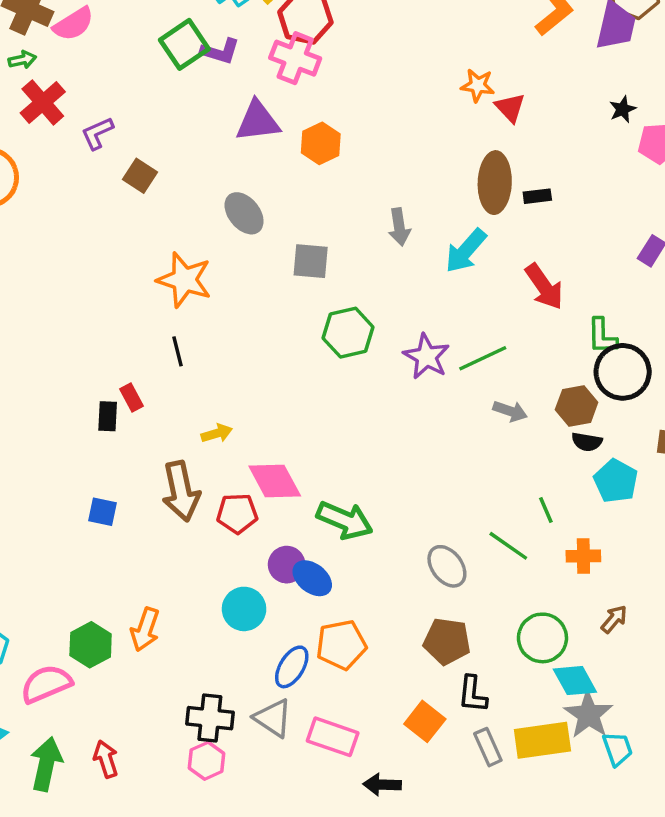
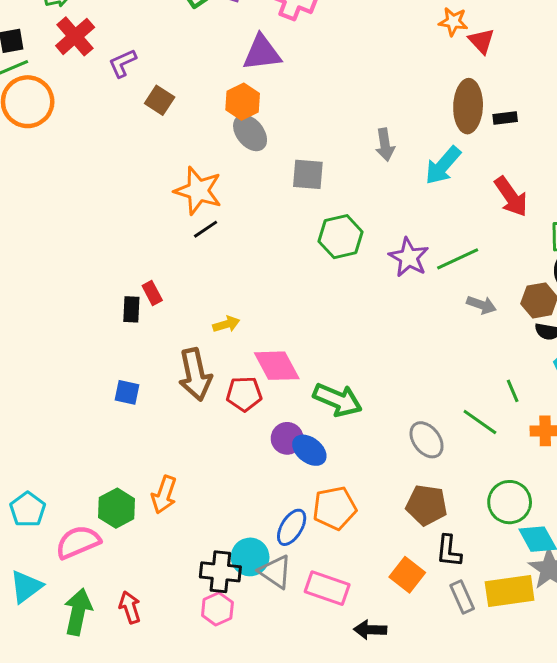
orange hexagon: (321, 143) -> (243, 102), moved
black line: (178, 351) -> (206, 229), moved, turned 70
cyan circle: (244, 609) -> (250, 557), moved

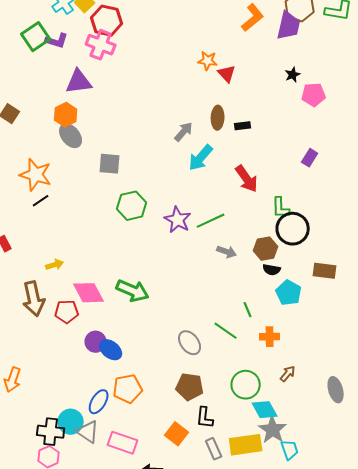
brown ellipse: (468, 106) -> (218, 118), size x0.7
gray arrow: (385, 145) -> (184, 132), moved, turned -130
green arrow: (338, 400) -> (133, 291), moved

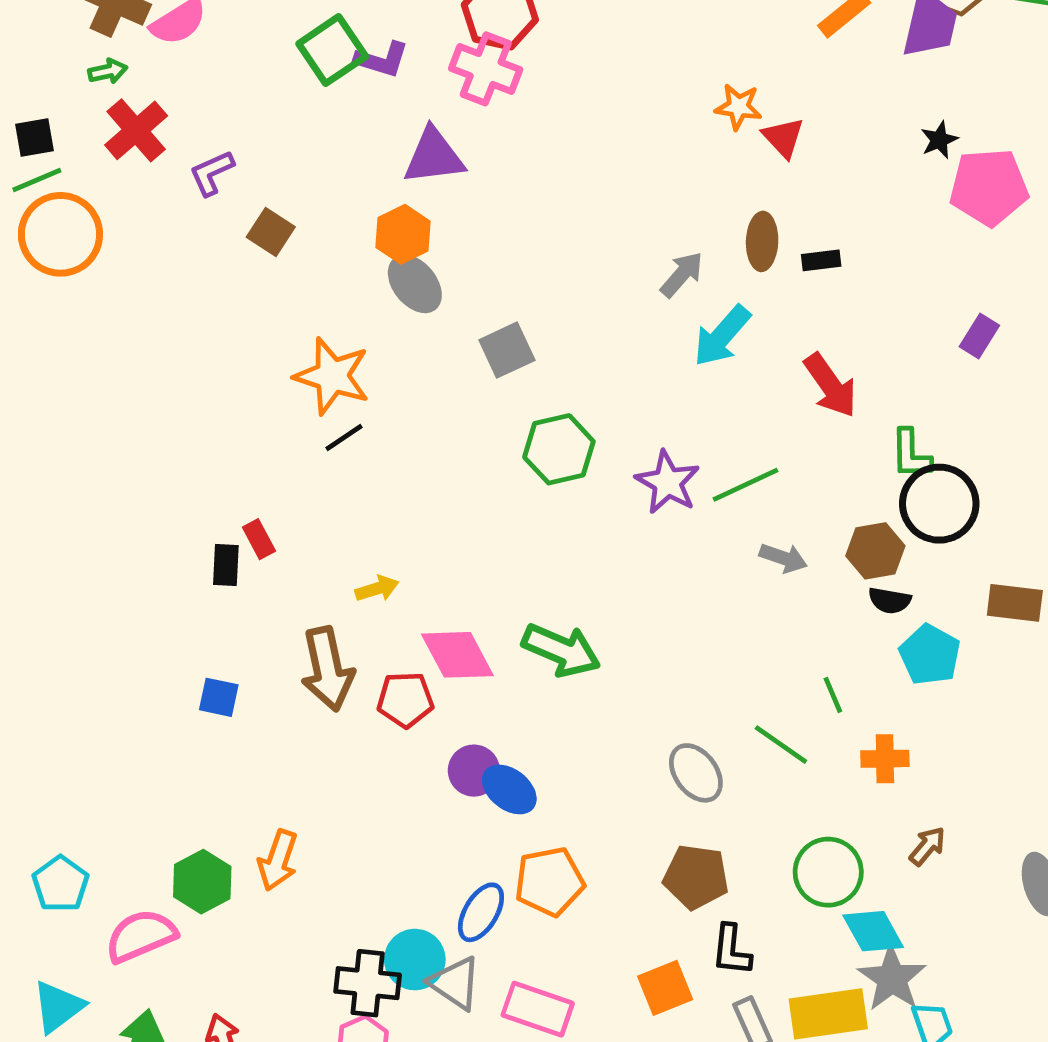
pink pentagon: (314, 95) -> (989, 187), size x1.4
gray square: (110, 164) -> (507, 350), turned -30
orange square: (177, 434) -> (665, 988), turned 30

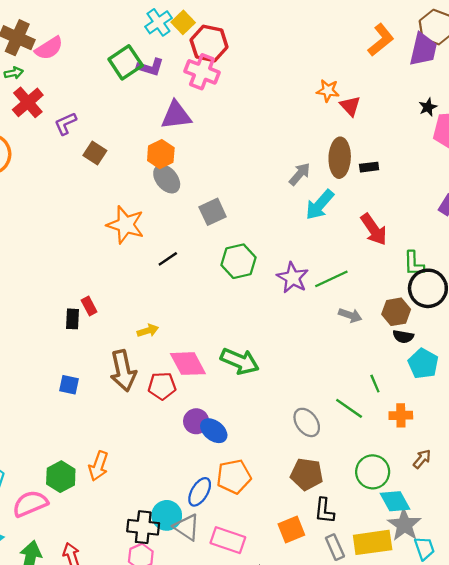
brown ellipse: (762, 241) -> (340, 158), size x1.4
black line: (344, 437) -> (168, 259), moved

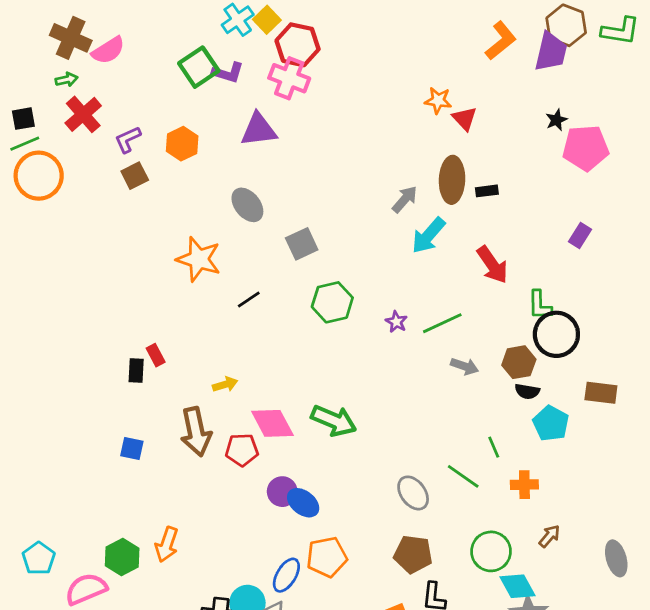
brown square: (95, 153) -> (135, 176), moved, turned 30
orange hexagon: (161, 154) -> (182, 144), moved
purple star: (293, 278) -> (396, 322), size x0.6

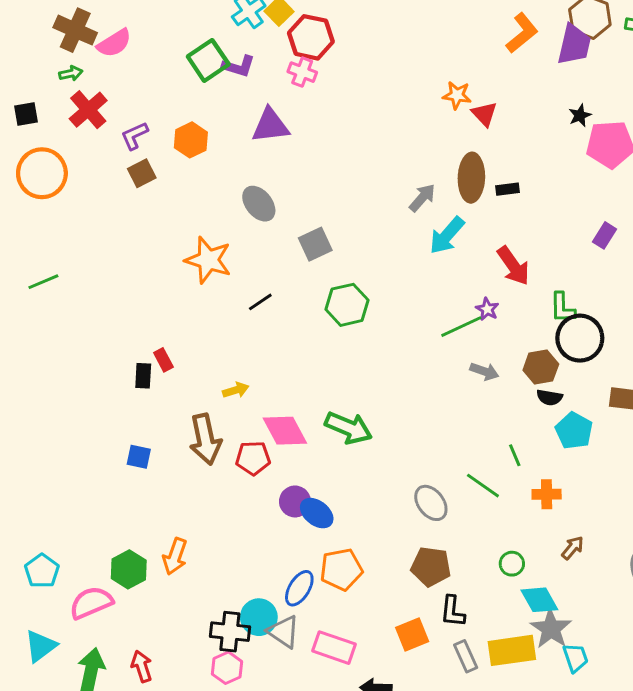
pink cross: (289, 78) -> (302, 72), size x0.7
green line: (25, 144) -> (43, 282), moved
purple star: (396, 322) -> (487, 309), moved
green circle: (491, 551) -> (512, 564), size x0.6

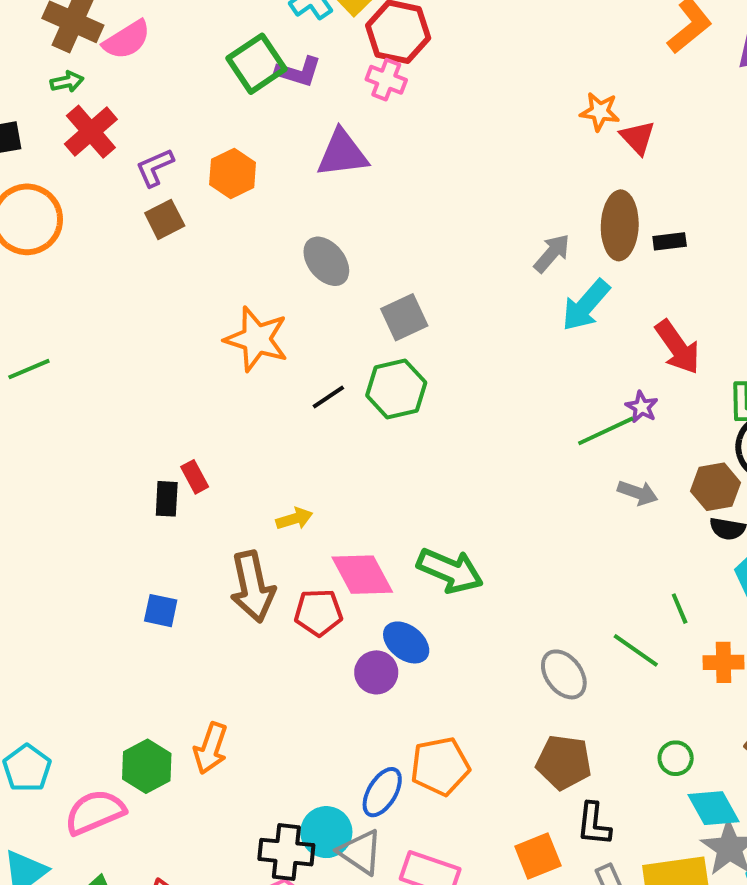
green hexagon: (347, 305) -> (396, 389), moved
blue ellipse: (317, 513) -> (406, 642), moved

